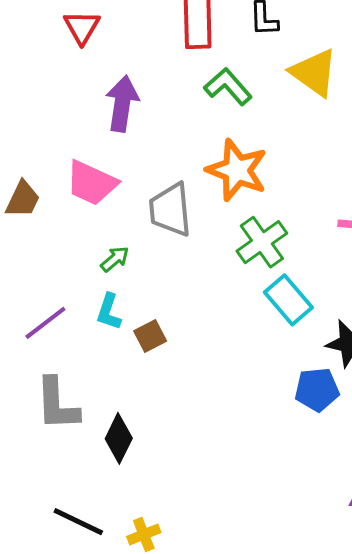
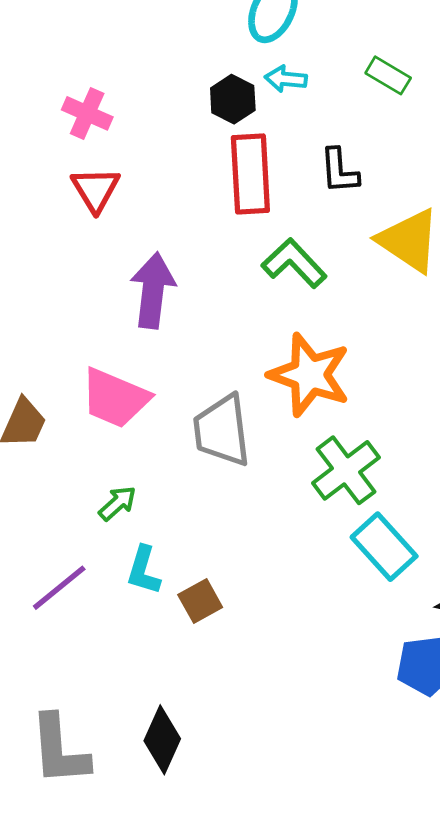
green arrow: (115, 259) -> (117, 503), moved
gray L-shape: (57, 404) -> (59, 750), moved

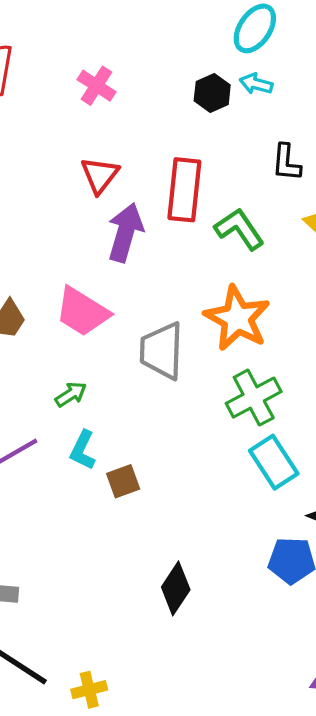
red rectangle: (250, 174) -> (184, 190), moved
red triangle: (95, 189) -> (100, 175), moved
black diamond: (162, 740) -> (176, 588), moved

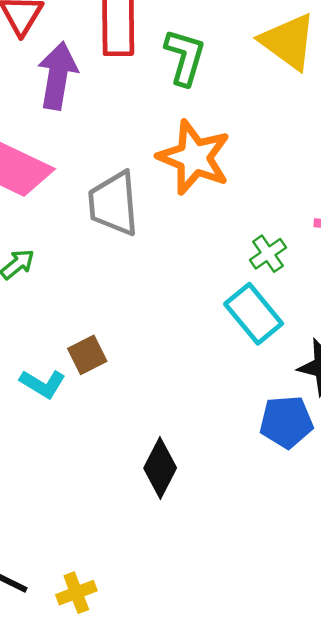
green L-shape: (239, 229) -> (185, 57), turned 57
green cross: (254, 398) -> (268, 254), moved, size x0.6
cyan L-shape: (83, 450) -> (43, 384), moved, turned -78

